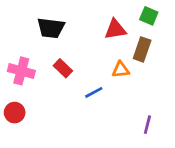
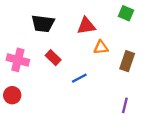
red triangle: (115, 29) -> (86, 26), moved
brown rectangle: (142, 49) -> (127, 61), moved
orange triangle: (121, 70) -> (101, 47), moved

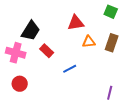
black trapezoid: (43, 23) -> (31, 31), moved, turned -65
brown rectangle: (127, 61) -> (112, 43), moved
red circle: (12, 95) -> (20, 84), moved

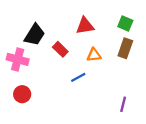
green square: (111, 12) -> (125, 24), moved
orange triangle: (89, 42) -> (94, 55), moved
red rectangle: (47, 51) -> (60, 49), moved

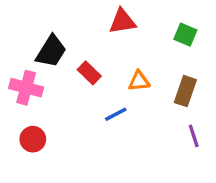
red triangle: (85, 26) -> (122, 21), moved
brown rectangle: (125, 48) -> (185, 91), moved
purple line: (123, 104) -> (194, 136), moved, turned -32

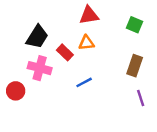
orange triangle: (139, 81) -> (87, 43), moved
pink cross: (26, 88) -> (40, 68), moved
red circle: (33, 139) -> (16, 91), moved

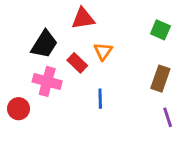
red triangle: (89, 15) -> (83, 18), moved
orange triangle: (87, 43) -> (103, 51), turned -49
blue line: (84, 82) -> (100, 99), turned -63

